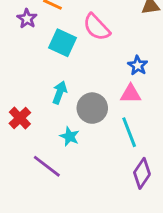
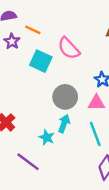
cyan arrow: (60, 92) -> (64, 124), moved
gray circle: (92, 108) -> (65, 97), moved

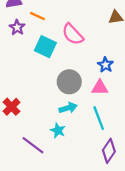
cyan arrow: (64, 124) -> (68, 108), turned 54
cyan star: (47, 137) -> (58, 130), moved

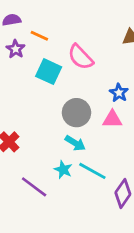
cyan arrow: (68, 108) -> (75, 143), turned 48
cyan line: (99, 118) -> (92, 171), moved, turned -40

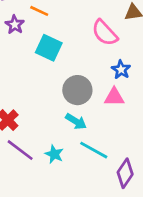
pink semicircle: (80, 57) -> (105, 33), moved
cyan star: (63, 170) -> (54, 154), moved
purple line: (34, 187) -> (20, 150), moved

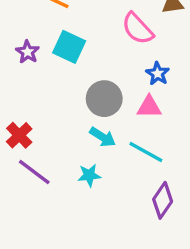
purple star: (15, 25) -> (28, 52), moved
cyan line: (94, 150) -> (146, 152), moved
cyan star: (54, 154) -> (89, 175), moved, turned -30

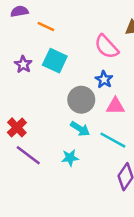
blue star: (158, 74) -> (104, 80), moved

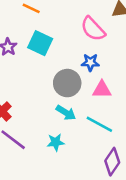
blue star: (104, 80) -> (90, 62), turned -30

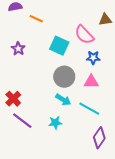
cyan square: (40, 43) -> (59, 46), moved
blue star: (90, 62) -> (93, 58), moved

